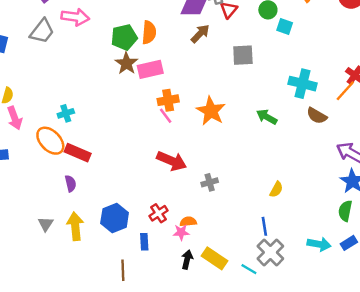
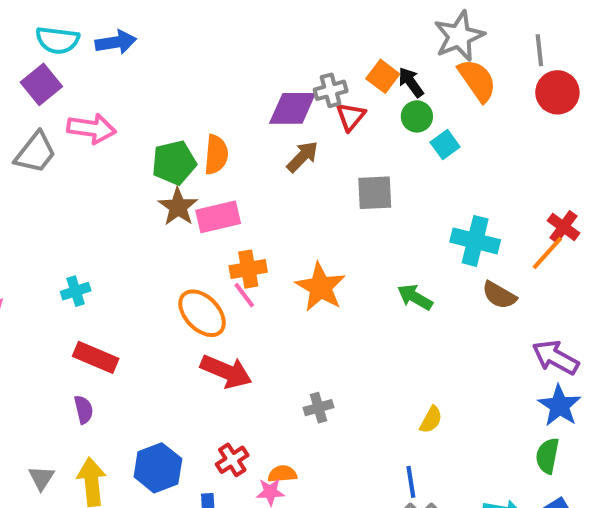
cyan square: (285, 27) -> (445, 145), turned 35
orange ellipse: (50, 141) -> (202, 313), moved
red arrow: (172, 161) -> (226, 371), moved

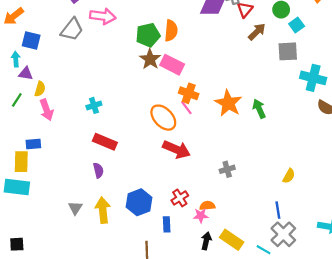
brown arrow: (302, 157) -> (257, 32), moved
gray square: (375, 193) -> (288, 51), moved
pink rectangle: (218, 217) -> (172, 65), turned 40
orange cross: (248, 269) -> (189, 93), turned 30
green arrow: (415, 297) -> (259, 109), moved, turned 36

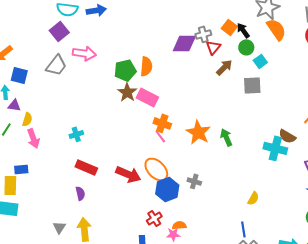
cyan cross: (313, 78) -> (275, 148), moved
orange ellipse: (163, 118) -> (156, 169), moved
red arrow: (177, 149) -> (128, 174), moved
gray cross: (227, 169) -> (194, 181), moved, turned 32
blue hexagon: (139, 202) -> (167, 189), moved

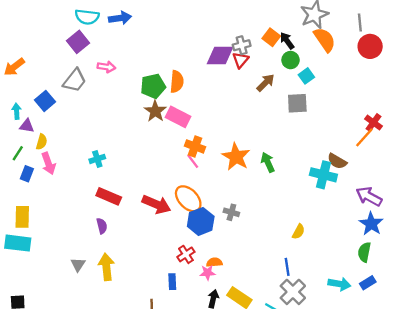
red triangle: (213, 47) -> (240, 60), moved
pink arrow: (84, 53) -> (106, 67), size x0.7
blue square: (19, 75) -> (45, 101), moved, turned 36
blue rectangle: (21, 169) -> (27, 174), moved, turned -64

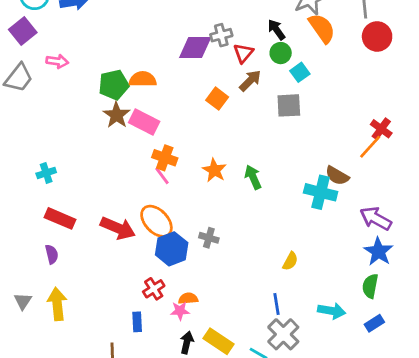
orange square: (271, 37) -> (217, 99), moved
red triangle: (240, 60) -> (243, 53), moved
orange semicircle: (177, 82) -> (143, 79), turned -95
orange star: (236, 157) -> (214, 170), size x0.7
cyan arrow: (339, 284) -> (332, 311), moved

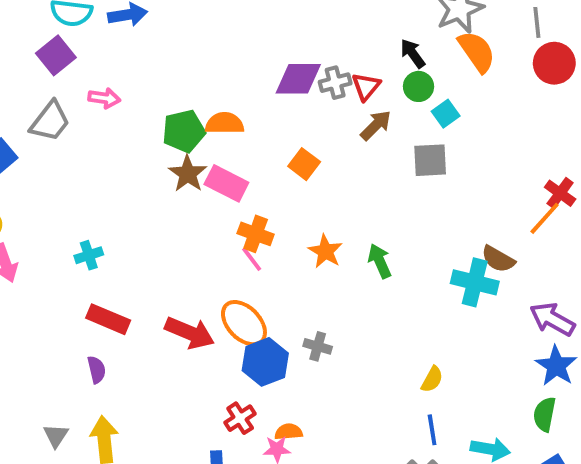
gray cross: (221, 35) -> (335, 83), moved
orange square: (217, 99) -> (304, 164), moved
blue line: (276, 304) -> (432, 430), moved

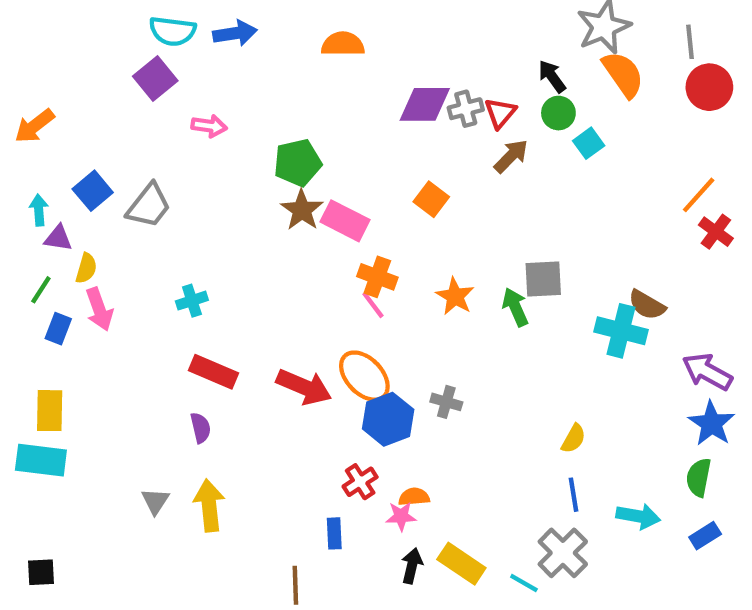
gray trapezoid: (50, 121) -> (149, 206), moved
orange semicircle: (225, 123) -> (343, 44), moved
gray square: (430, 160) -> (543, 279), moved
orange line: (545, 218) -> (699, 195), moved

